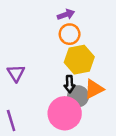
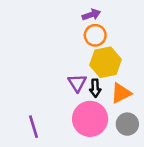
purple triangle: (16, 73) -> (77, 83), moved
gray circle: (78, 96) -> (127, 124), moved

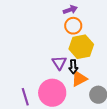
orange triangle: (121, 93) -> (79, 79), moved
pink circle: (90, 119) -> (52, 93), moved

